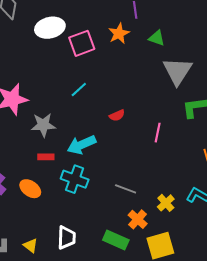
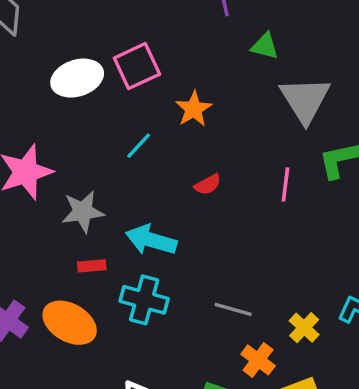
white ellipse: (50, 28) -> (77, 78), moved
orange star: (119, 34) -> (194, 109), moved
pink line: (158, 133) -> (286, 184), moved
cyan arrow: (81, 145) -> (151, 240), turned 44
orange ellipse: (30, 189) -> (70, 323), size x1.4

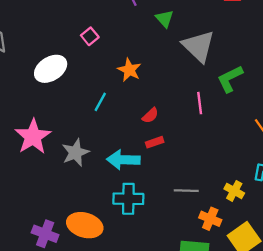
green triangle: (265, 46) -> (164, 19), turned 48
pink square: (137, 66) -> (90, 36), moved, size x0.6
red rectangle: (92, 266) -> (155, 142), moved

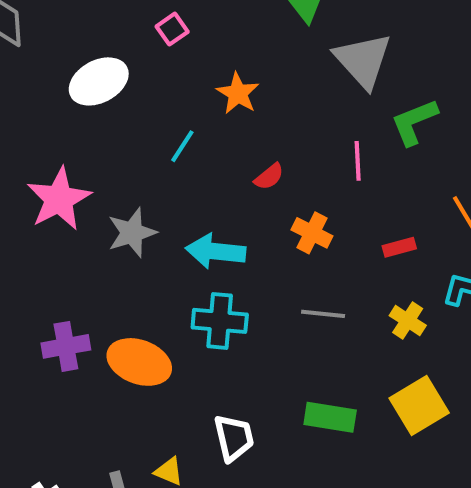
red rectangle: (155, 142) -> (399, 247), moved
orange cross: (210, 219) -> (312, 233), moved
purple cross: (45, 234) -> (66, 346), moved, turned -35

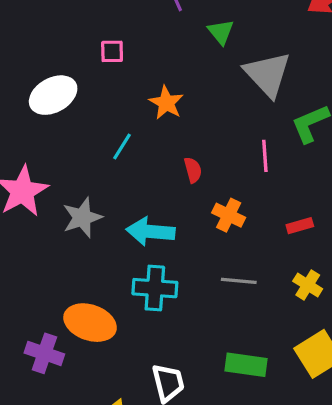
pink square: (172, 29) -> (112, 51), turned 35
red semicircle: (269, 177) -> (193, 170), turned -65
purple cross: (66, 346) -> (44, 353), moved, turned 30

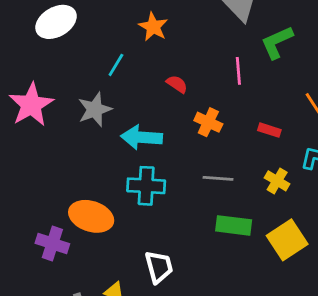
red semicircle: (193, 170) -> (177, 84), turned -40
gray star: (82, 217) -> (95, 110), moved
red rectangle: (300, 226) -> (269, 130), turned 35
green rectangle: (246, 365) -> (234, 225), moved

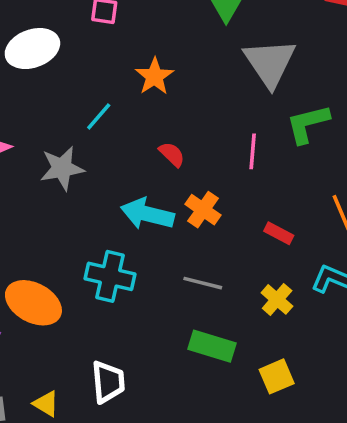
cyan arrow: (142, 137) -> (147, 214), moved
yellow square: (287, 240) -> (277, 376), size x0.7

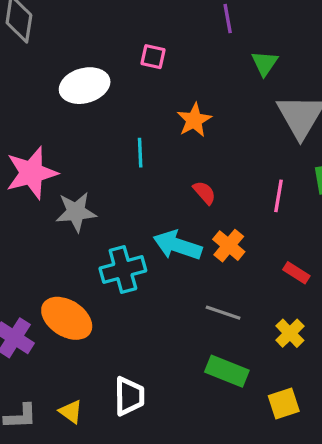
cyan line: (99, 116) -> (140, 153), turned -48
gray star: (62, 168) -> (76, 212), moved
cyan cross: (110, 276) -> (123, 270), moved, turned -33

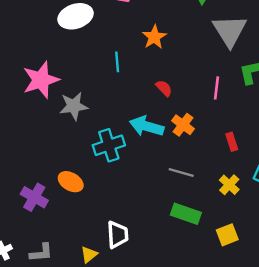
red rectangle: (296, 273) -> (232, 142), turned 42
orange ellipse: (67, 318) -> (71, 182), size x0.7
yellow triangle: (71, 412) -> (89, 254), moved, turned 48

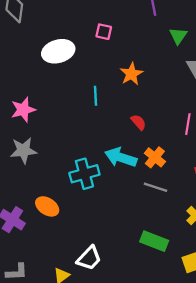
pink star: (41, 80) -> (23, 110), size x0.7
gray star: (74, 106) -> (23, 150), moved
gray line: (181, 172) -> (156, 187), moved
white trapezoid: (118, 235) -> (89, 258), turned 44

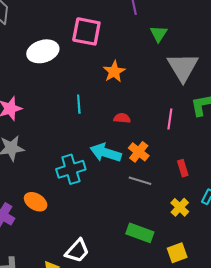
pink square: (104, 32) -> (86, 31), size x1.8
cyan line: (96, 96) -> (79, 104), moved
red semicircle: (138, 122) -> (122, 118), turned -42

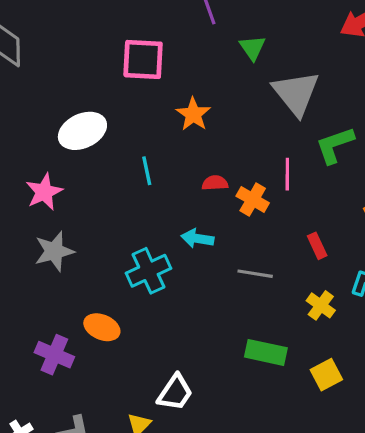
white ellipse: (43, 51) -> (82, 131), moved
orange cross: (139, 152) -> (253, 199), moved
cyan arrow: (106, 153) -> (197, 238), size x0.7

